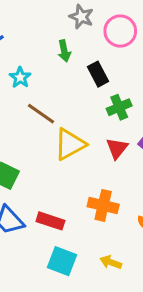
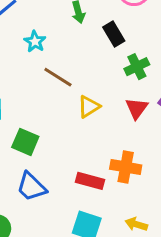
yellow triangle: (70, 144) -> (89, 107), size x0.7
red rectangle: (50, 221) -> (90, 181), moved

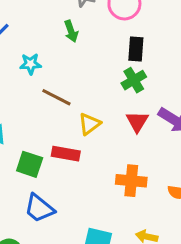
black rectangle: (114, 34) -> (136, 49), moved, turned 40
cyan star: (35, 41) -> (31, 64), turned -30
red rectangle: (90, 181) -> (66, 154), moved

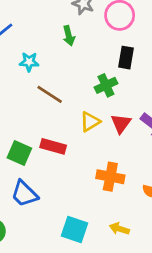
green cross: (134, 80) -> (106, 85), moved
yellow triangle: (90, 124) -> (90, 122), moved

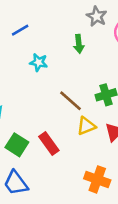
brown line: (50, 94) -> (71, 101), moved
red rectangle: (53, 146) -> (49, 144), turned 30

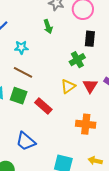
brown line: (71, 101) -> (23, 72), moved
green square: (17, 145) -> (19, 96), moved

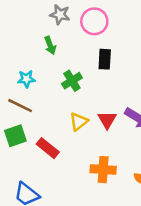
cyan star: (21, 47) -> (26, 79), moved
green cross: (77, 60) -> (72, 81), moved
green square: (19, 96) -> (15, 136), turned -36

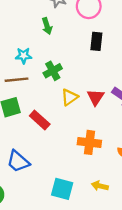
green cross: (72, 81) -> (53, 71), moved
brown line: (20, 106) -> (16, 80), turned -35

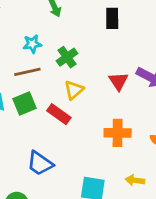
yellow triangle: (69, 97) -> (74, 90), moved

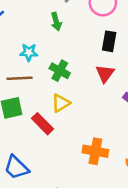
green cross: (67, 57) -> (60, 71), turned -36
red triangle: (118, 81) -> (105, 74), moved

